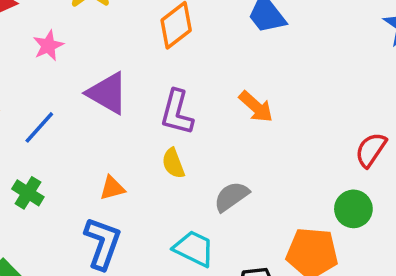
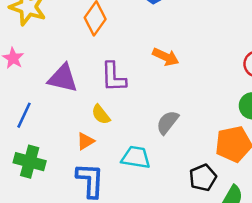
yellow semicircle: (173, 163) -> (101, 114), moved
green cross: (28, 193) -> (30, 162), size x1.4
cyan trapezoid: (194, 248) -> (136, 157), moved

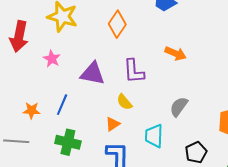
cyan trapezoid: (136, 157) -> (154, 136), turned -95
black pentagon: (203, 178) -> (196, 153), moved

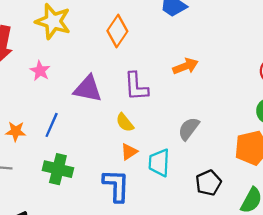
orange arrow: (175, 53) -> (185, 66), turned -45
orange triangle: (113, 124) -> (129, 152), moved

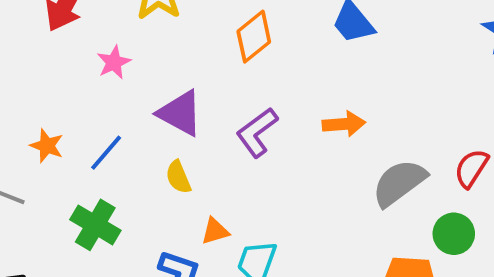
purple L-shape: (136, 86) -> (257, 132), turned 40
yellow semicircle: (125, 123) -> (178, 177), moved
gray semicircle: (189, 129) -> (399, 183), moved, size x1.4

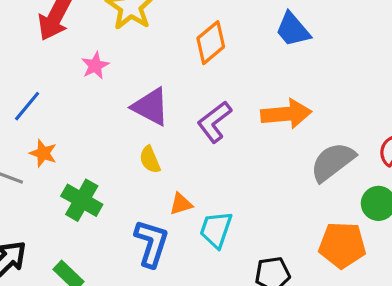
orange arrow: (344, 124) -> (286, 114), size x1.4
orange star: (47, 146) -> (43, 153), moved
blue line: (106, 153) -> (27, 106), moved

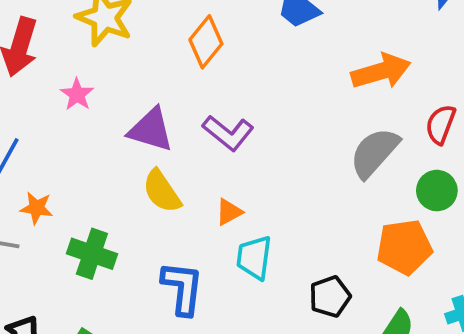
orange arrow: (286, 114) -> (381, 71), moved
purple L-shape: (214, 122) -> (228, 133), turned -93
yellow semicircle: (150, 160) -> (162, 191), size x1.4
orange triangle: (181, 204) -> (229, 212), moved

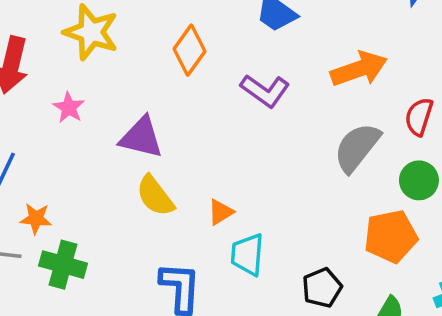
purple L-shape: (228, 133) -> (265, 91), moved
green cross: (92, 254) -> (63, 265), moved

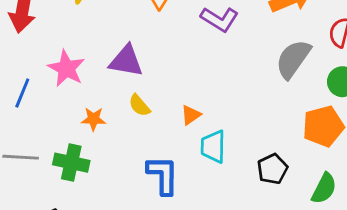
pink star: (69, 108) -> (66, 68), moved, size x1.5
yellow semicircle: (155, 196) -> (139, 105), size x0.7
orange star: (36, 219) -> (94, 119), moved

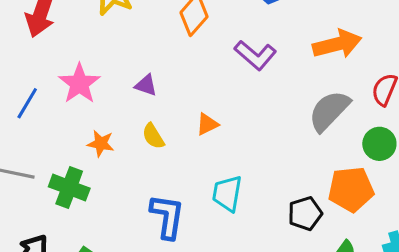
purple triangle: (126, 61) -> (146, 85), size x0.6
orange triangle: (191, 115) -> (207, 124), moved
black pentagon: (272, 169) -> (305, 214), moved

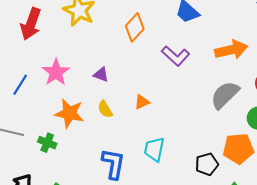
orange star: (101, 143) -> (69, 113), size x1.6
green cross: (69, 187) -> (47, 143), size x0.7

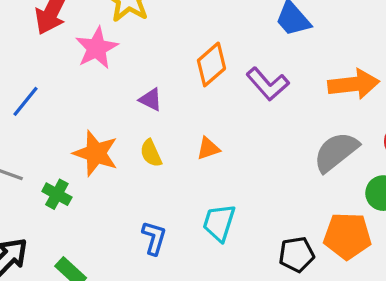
orange diamond: (135, 27) -> (211, 64), moved
pink star: (56, 72) -> (97, 48), moved
blue L-shape: (113, 164) -> (154, 238), size x0.7

